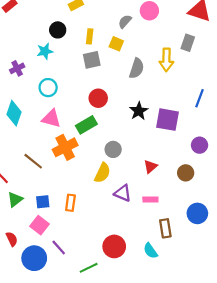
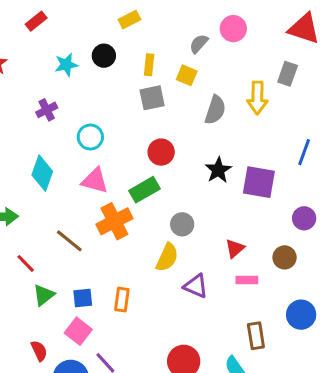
cyan star: (45, 51) -> (66, 65), moved
pink rectangle: (150, 200) -> (247, 280), moved

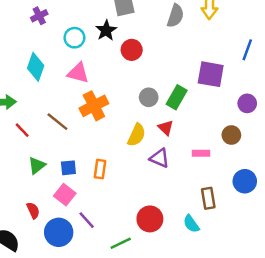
black star: (218, 170) -> (106, 30), moved
green rectangle: (145, 190) -> (177, 97), moved, turned -30
gray circle: (182, 224) -> (149, 97), moved
red triangle: (235, 248) -> (166, 128), moved, turned -35
red line: (26, 263) -> (22, 130), moved

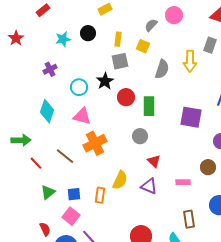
green rectangle: (177, 97) -> (149, 106), moved, turned -30
yellow semicircle: (137, 135) -> (120, 180), moved

